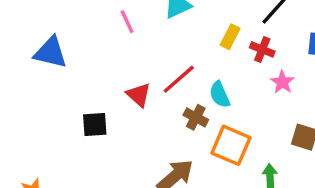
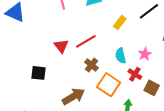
red cross: (262, 49) -> (135, 74), moved
cyan semicircle: (220, 95) -> (121, 56), moved
black square: (95, 124) -> (39, 73), moved

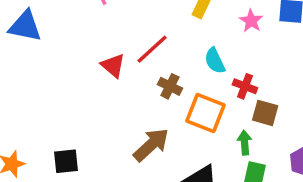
pink star: (145, 54) -> (251, 21), moved
black square: (39, 73) -> (66, 161), moved
brown square: (152, 88) -> (265, 113), moved

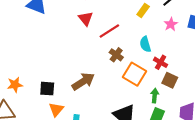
red triangle: (113, 66) -> (86, 19), moved
brown arrow: (151, 145) -> (83, 81), moved

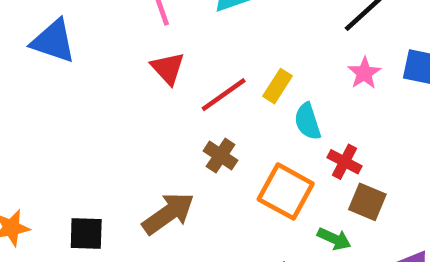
yellow rectangle: (143, 11) -> (278, 86), moved
brown cross: (116, 55) -> (221, 156), moved
green arrow: (155, 96) -> (334, 239), turned 112

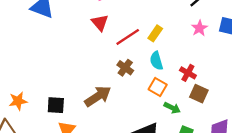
cyan semicircle: (308, 121) -> (156, 61), moved
orange square: (286, 191) -> (158, 87), size x0.7
green arrow: (334, 239) -> (172, 108), moved

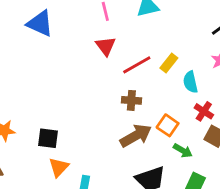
cyan semicircle: (156, 61) -> (190, 82), moved
brown cross: (125, 68) -> (131, 100), turned -35
brown arrow: (98, 96) -> (136, 136), moved

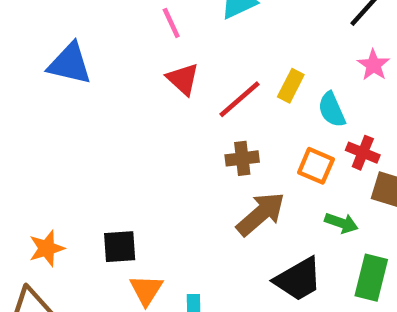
orange square: (168, 125) -> (316, 166), moved

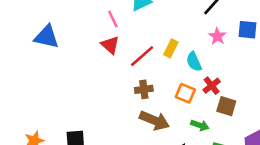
pink line: (171, 23) -> (113, 19), moved
red cross: (363, 153) -> (212, 86), turned 30
brown arrow: (261, 214) -> (154, 121), turned 64

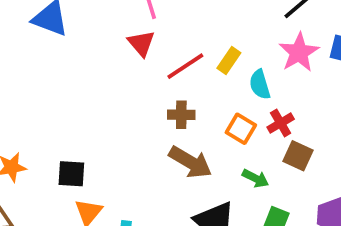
pink star: (217, 36) -> (299, 52), size x1.5

